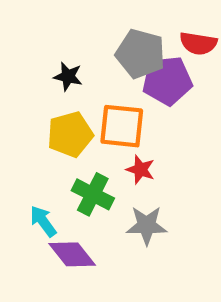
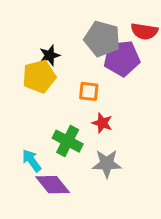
black star: (68, 76) -> (50, 55), turned -30
orange square: (122, 126) -> (89, 91), size x0.6
yellow pentagon: (70, 134) -> (39, 76), moved

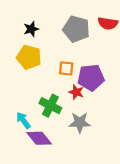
black star: (50, 55) -> (31, 29), moved
purple pentagon: (122, 58) -> (91, 77), moved
yellow pentagon: (39, 76) -> (29, 57), turned 30

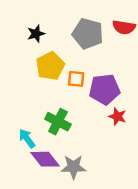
yellow pentagon: (29, 57) -> (50, 66), moved, turned 30
red star: (76, 92) -> (117, 116), moved
gray star: (80, 123) -> (73, 167), moved

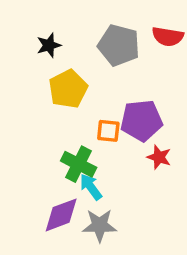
orange square: (76, 79) -> (108, 131), moved
cyan arrow: (27, 138) -> (91, 187), moved
purple diamond: (45, 159) -> (61, 215), turned -72

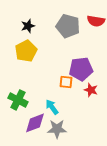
yellow pentagon: (68, 89) -> (26, 51), moved
orange square: (108, 131) -> (66, 82), moved
green cross: (79, 164) -> (18, 100), moved

